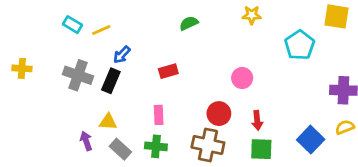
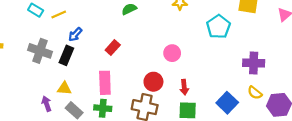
red rectangle: (168, 71) -> (113, 48), turned -32
pink rectangle: (159, 115) -> (105, 83), size x1.5
yellow semicircle: (345, 127) -> (255, 93), turned -120

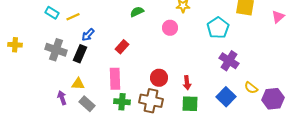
pink circle: (172, 53) -> (170, 28), moved
purple cross: (254, 63) -> (229, 61), moved, turned 30
green cross: (103, 108) -> (122, 102), moved

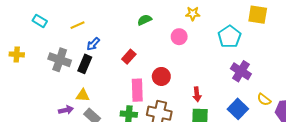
cyan rectangle: (52, 13) -> (40, 21), moved
red circle: (159, 78) -> (161, 76), moved
pink rectangle: (115, 79) -> (137, 90), moved
purple arrow: (62, 98) -> (66, 110), turned 96

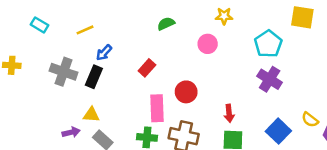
purple cross: (241, 71) -> (270, 79), moved

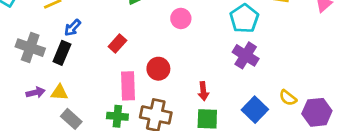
purple arrow: (71, 132) -> (35, 92), moved

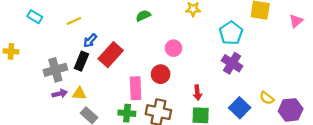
pink circle: (181, 18) -> (174, 48), moved
red rectangle: (117, 44) -> (111, 55), moved, size x1.6
gray cross: (30, 48) -> (55, 70), moved, turned -35

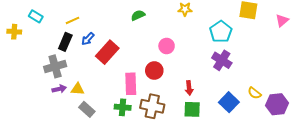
yellow cross: (11, 51) -> (14, 32), moved
black rectangle: (81, 61) -> (65, 42), moved

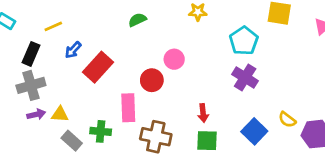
black rectangle: (65, 42) -> (31, 54), moved
red circle: (154, 71) -> (152, 80), moved
green cross: (123, 107) -> (101, 131), moved

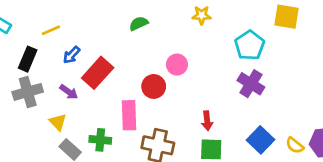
purple arrow: (36, 114) -> (69, 92), moved, turned 48
yellow triangle: (60, 114) -> (58, 122), turned 42
yellow semicircle: (287, 120) -> (295, 145), moved

